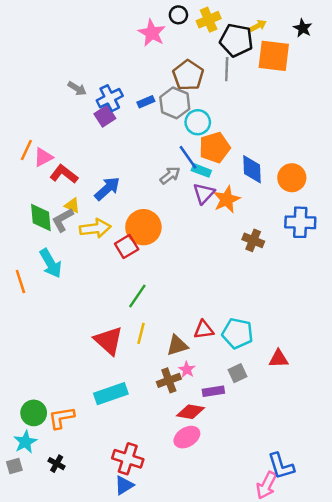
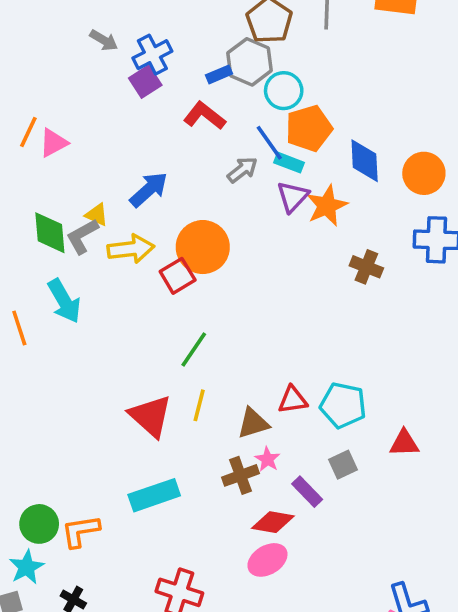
blue rectangle: (146, 102) -> (219, 74), moved
red L-shape: (64, 174) -> (205, 116), moved
purple rectangle: (213, 391) -> (307, 492), turned 55

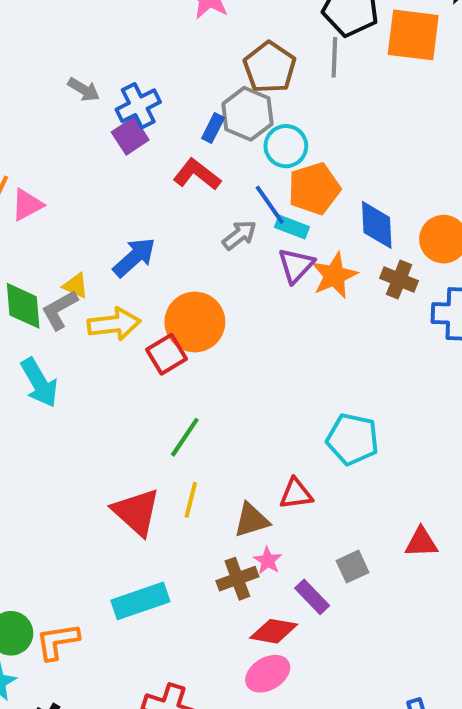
blue rectangle: (219, 74) -> (213, 128), turned -40
brown cross: (366, 267) -> (399, 280), moved
cyan pentagon: (343, 405) -> (353, 439), moved

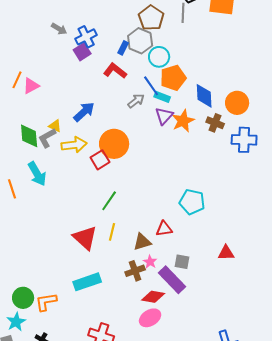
gray square: (353, 567) -> (182, 262), moved, turned 35
purple rectangle: (312, 597) -> (172, 280), size x1.6

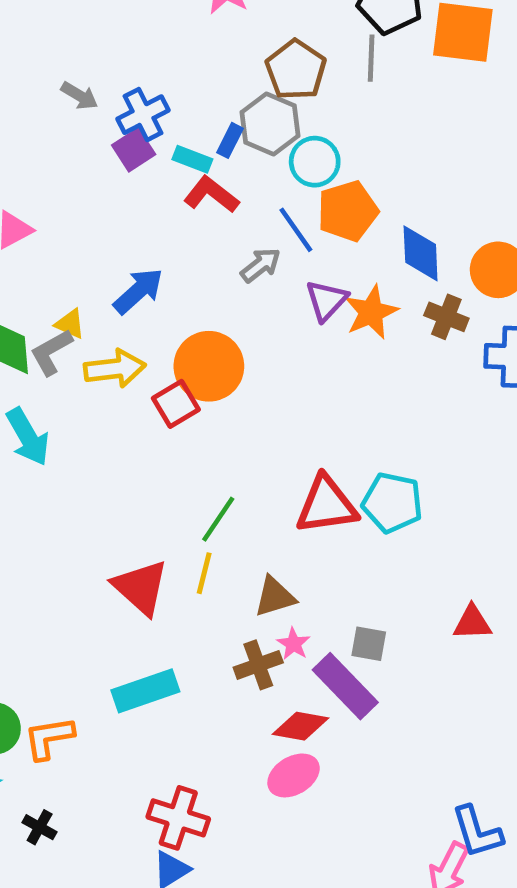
cyan rectangle: (162, 97) -> (192, 159), moved
green line: (109, 201) -> (218, 519), moved
red triangle: (164, 229) -> (326, 505), moved, size x1.6

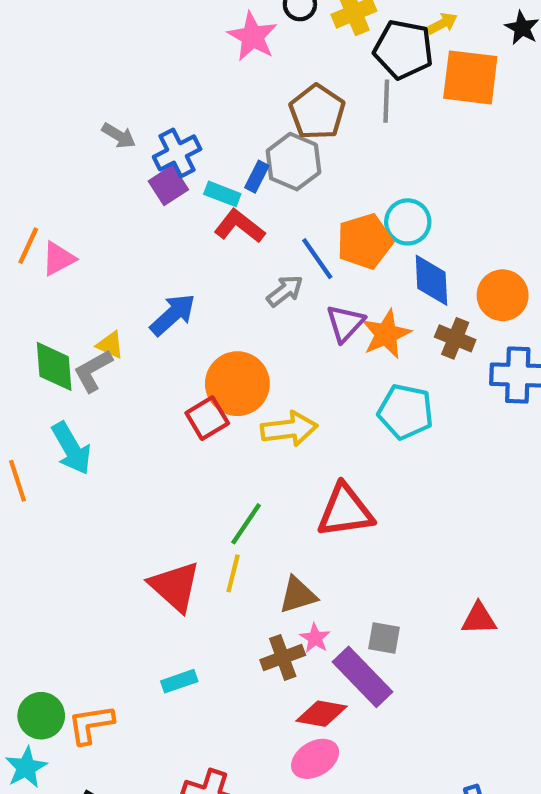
cyan circle: (315, 162) -> (408, 222), moved
yellow arrow: (115, 369) -> (289, 429), moved
cyan pentagon: (392, 503) -> (406, 412), moved
cyan rectangle: (145, 691) -> (179, 681), size x0.6

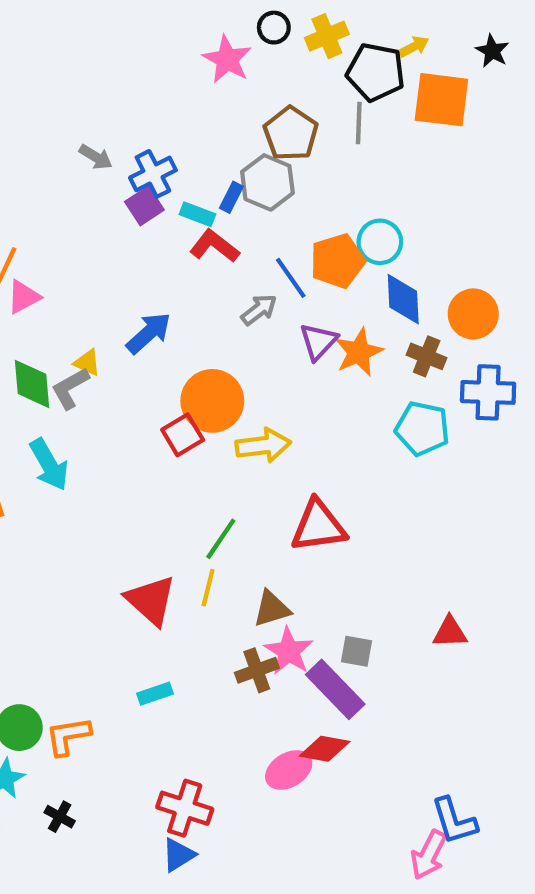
pink triangle: (58, 259) -> (24, 297), moved
cyan pentagon: (406, 412) -> (422, 428), moved
pink star: (315, 638) -> (289, 651), size x1.6
red diamond: (321, 714) -> (325, 749), moved

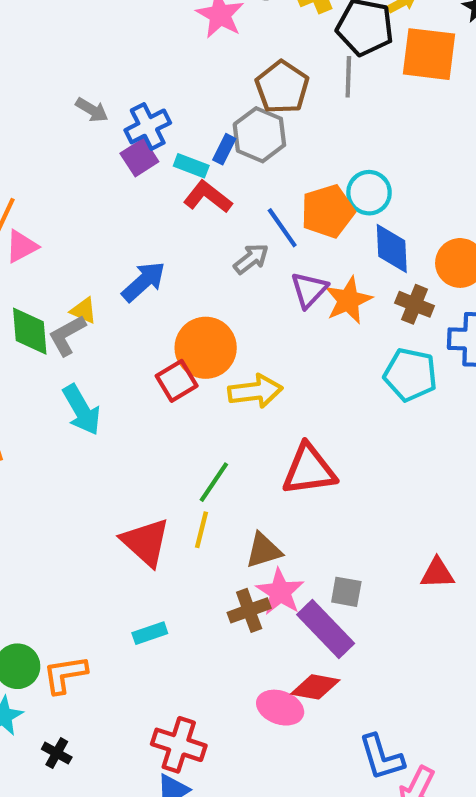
cyan arrow: (49, 465) -> (82, 410), moved
pink ellipse: (289, 770) -> (280, 708), turned 51
blue L-shape: (454, 821) -> (381, 757), moved

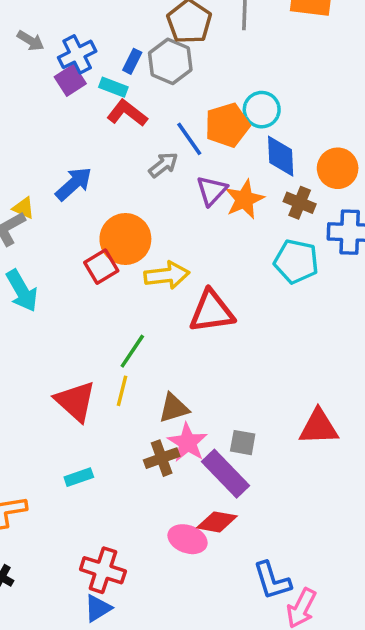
blue rectangle: (224, 149) -> (132, 61), moved
red triangle: (309, 470) -> (212, 311), moved
red triangle: (437, 573) -> (319, 427), size x1.4

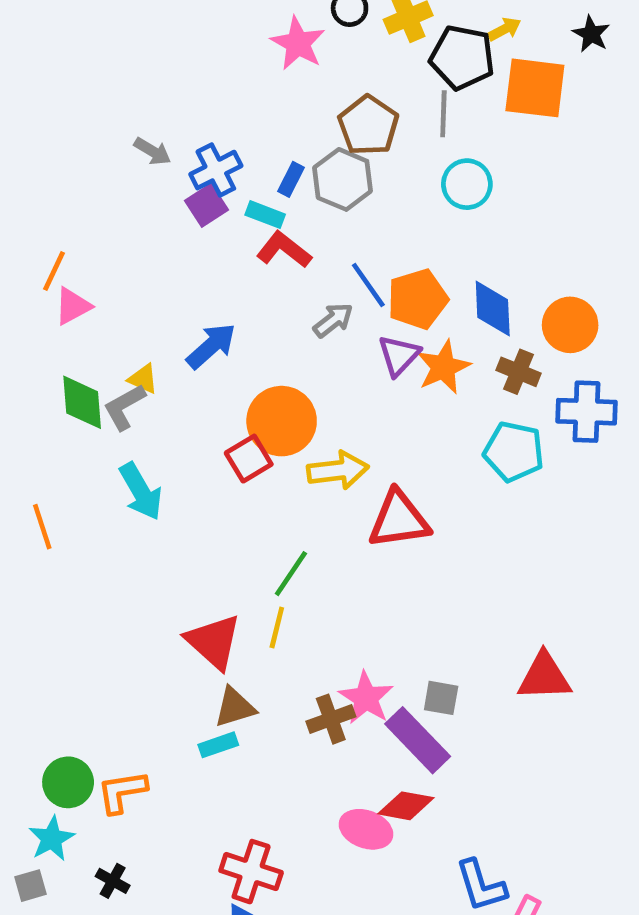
cyan circle: (262, 110) -> (467, 184), moved
orange pentagon: (227, 125) -> (418, 299), moved
brown triangle: (174, 408) -> (235, 707), moved

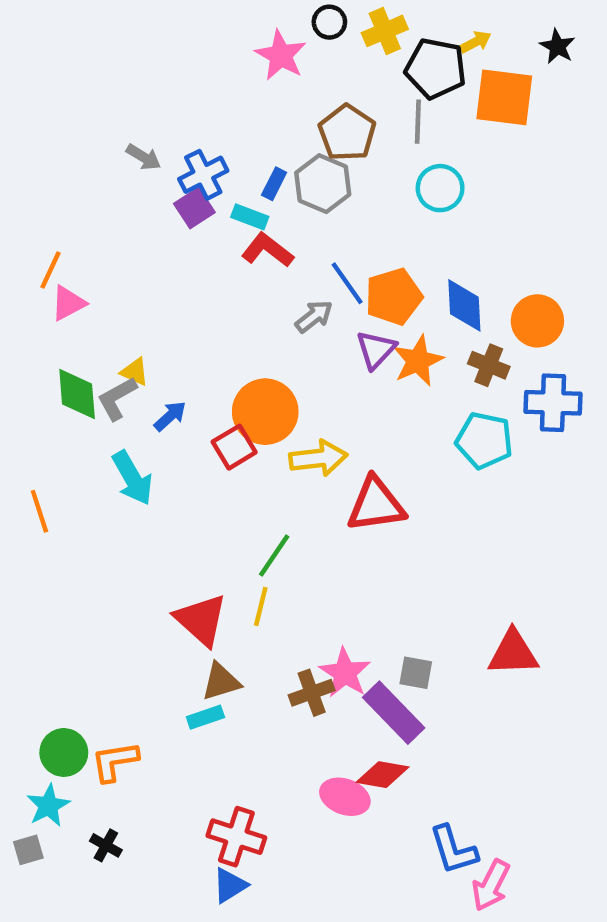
blue arrow: (211, 346) -> (170, 416), moved, size x0.7

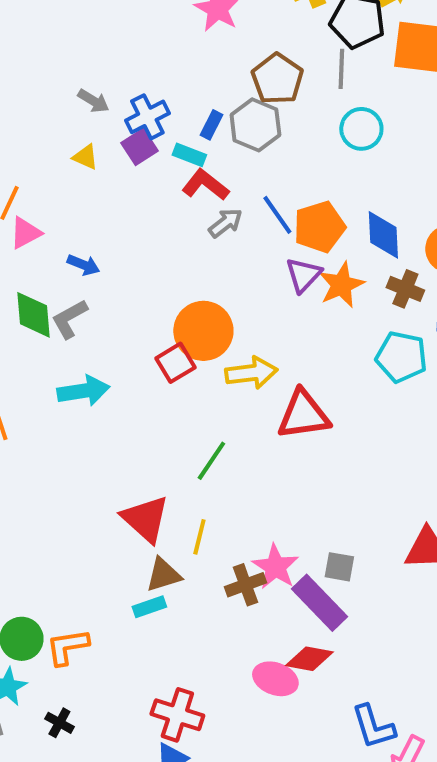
gray arrow: (314, 316) -> (225, 223), moved
yellow triangle: (135, 372) -> (85, 157), moved
blue arrow: (170, 416) -> (83, 265), moved, turned 64
cyan arrow: (132, 478) -> (83, 391), turned -69
yellow line: (261, 606) -> (199, 537), moved

